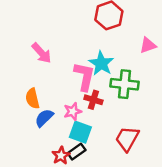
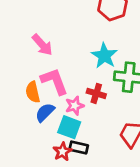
pink L-shape: (84, 76) -> (54, 81), moved, turned -32
cyan square: (80, 132) -> (69, 127), moved
black rectangle: (77, 152) -> (79, 148), turned 48

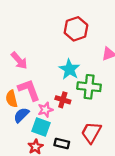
black rectangle: (79, 148) -> (62, 143), moved

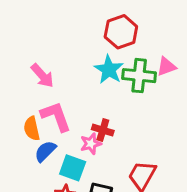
cyan star: (69, 69) -> (109, 70), moved
green cross: (89, 87) -> (139, 76), moved
pink star: (45, 110) -> (91, 144), moved

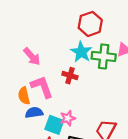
red cross: (103, 130) -> (70, 76), moved
pink star: (91, 144) -> (68, 118), moved
blue semicircle: (45, 151) -> (34, 113), turned 36

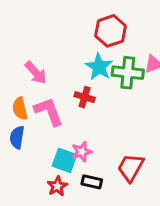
orange semicircle: (24, 96) -> (20, 109), moved
blue semicircle: (34, 113) -> (17, 137), moved, turned -72

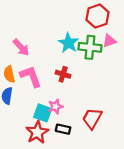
red hexagon: (110, 31) -> (98, 16), moved
red cross: (85, 97) -> (63, 74), moved
red star: (57, 186) -> (37, 132), size x1.5

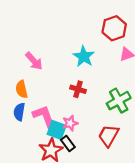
green cross: (90, 47) -> (119, 101), moved, turned -35
pink L-shape: (31, 76) -> (44, 116), moved
black rectangle: (63, 129) -> (68, 144), moved, turned 40

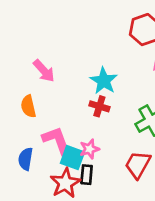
cyan star: (84, 57) -> (104, 81), moved
blue semicircle: (19, 112) -> (25, 159), moved
black rectangle: (68, 144) -> (87, 175), turned 42

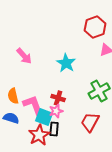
orange semicircle: (28, 106) -> (13, 96), moved
red cross: (99, 106) -> (58, 98), moved
blue semicircle: (25, 159) -> (11, 118), turned 98

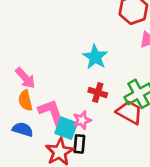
pink arrow: (24, 56) -> (25, 78), moved
red cross: (58, 98) -> (98, 93), moved
red trapezoid: (90, 122) -> (129, 112), moved, turned 90

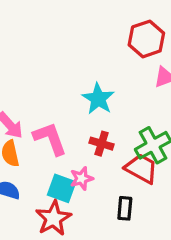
pink L-shape: (52, 112) -> (50, 139), moved
black rectangle: (79, 144) -> (125, 208), moved

